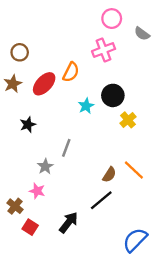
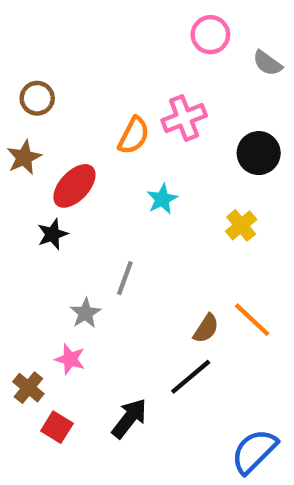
pink cross: (104, 50) -> (184, 118), moved
red ellipse: (44, 84) -> (74, 186), moved
black circle: (113, 95) -> (259, 153), moved

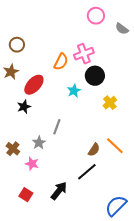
black circle: (259, 153) -> (95, 76), moved
brown cross: (28, 388) -> (13, 149), moved

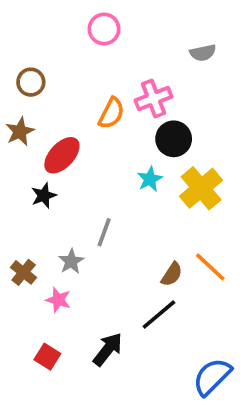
pink circle: (96, 16) -> (104, 29), moved
gray semicircle: (122, 29) -> (203, 53), moved, turned -48
cyan star: (74, 91) -> (150, 179), moved
yellow cross: (110, 103) -> (201, 188), size x1.6

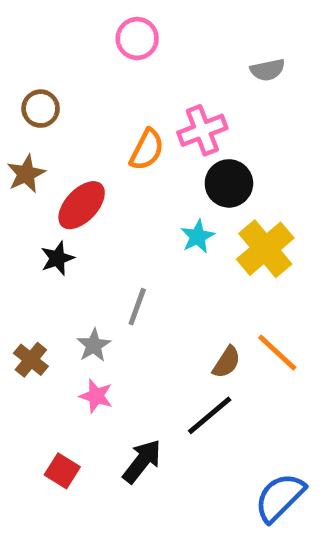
pink star: (58, 300) -> (96, 396), moved

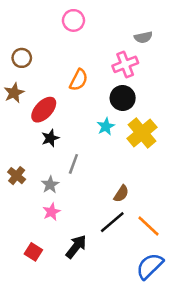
pink cross: (202, 130) -> (125, 64), moved
black star: (57, 258) -> (50, 138), moved
orange line: (277, 353) -> (148, 226), moved
brown cross: (31, 360) -> (17, 176), moved
pink star: (96, 396) -> (51, 212), turned 30

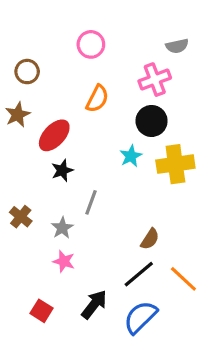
pink circle: (73, 20) -> (91, 44), moved
yellow cross: (142, 133) -> (175, 164), turned 32
pink star: (51, 212) -> (64, 261), turned -30
blue semicircle: (150, 266) -> (140, 317), moved

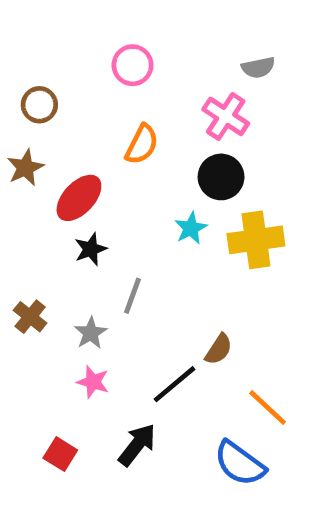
pink cross: (155, 80) -> (226, 116), turned -36
black line: (139, 274) -> (174, 384), moved
blue semicircle: (140, 317) -> (240, 463), moved, turned -99

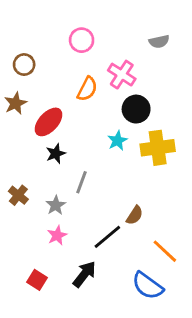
pink cross: (226, 116) -> (122, 75), moved
pink star: (93, 382) -> (57, 235), turned 30

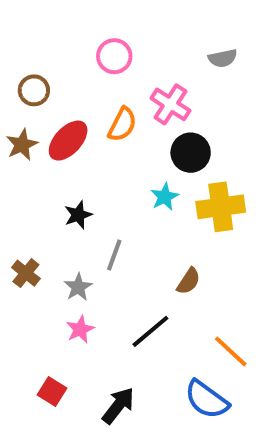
red ellipse: (49, 122) -> (68, 141), moved
brown semicircle: (135, 215) -> (189, 281), moved
black arrow: (84, 274) -> (118, 406), moved

